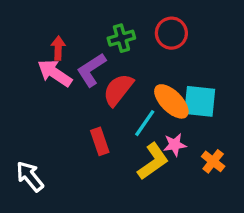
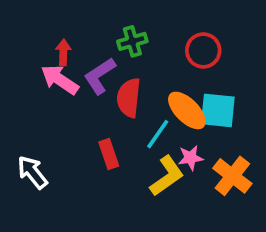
red circle: (171, 33) -> (203, 50), moved
red semicircle: (118, 90) -> (129, 98), turned -32
orange cross: (213, 161) -> (232, 176), size x1.5
white arrow: (30, 176) -> (32, 172), moved

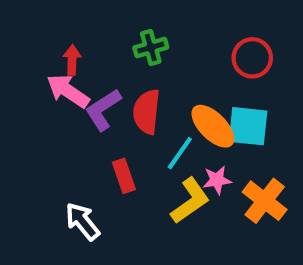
red circle: (203, 50) -> (252, 58), moved
purple L-shape: (100, 76) -> (103, 110), moved
white arrow: (32, 172) -> (82, 221), moved

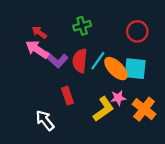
red arrow: (72, 60) -> (39, 33), turned -56
purple L-shape: (103, 110) -> (56, 60), turned -105
cyan line: (180, 153) -> (98, 61), moved

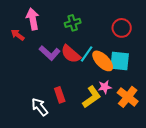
red arrow: (39, 33) -> (18, 35), moved
pink arrow: (37, 49) -> (33, 19), moved, turned 45
red semicircle: (80, 61) -> (71, 54), turned -55
red rectangle: (67, 96) -> (60, 95), moved

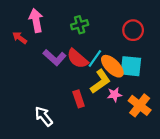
red rectangle: (60, 95) -> (79, 99), moved
yellow L-shape: (92, 97) -> (100, 81), moved

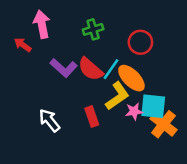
red circle: (133, 30) -> (140, 42), moved
cyan square: (131, 66) -> (153, 106), moved
white arrow: (44, 116) -> (50, 120), moved

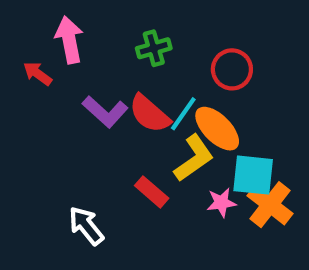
pink star: (134, 111) -> (221, 203), moved
red rectangle: (92, 117) -> (152, 192), turned -30
white arrow: (50, 120) -> (86, 226), moved

